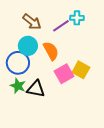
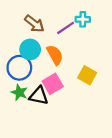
pink square: (64, 74) -> (53, 84), moved

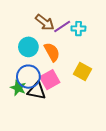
cyan cross: (83, 19) -> (78, 29), moved
brown arrow: (34, 24) -> (45, 22), moved
blue circle: (19, 68) -> (28, 77), moved

